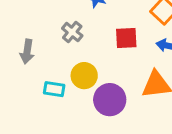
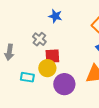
red square: (126, 38) -> (52, 56), moved

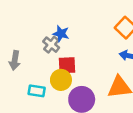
blue star: (55, 16) -> (61, 34), moved

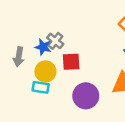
blue star: (61, 34) -> (43, 47), moved
yellow circle: (61, 80) -> (45, 71), moved

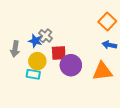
purple circle: (86, 96) -> (71, 65), moved

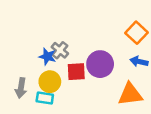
gray arrow: (15, 49) -> (21, 88), moved
purple circle: (71, 65) -> (100, 64), moved

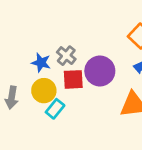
gray cross: (60, 50) -> (66, 56), moved
cyan rectangle: (45, 98) -> (55, 109), moved, turned -60

